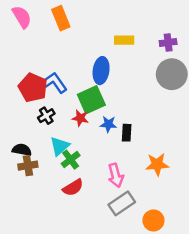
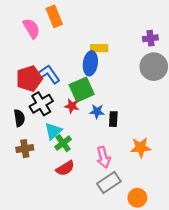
pink semicircle: (22, 17) -> (31, 28), moved
yellow rectangle: (124, 40) -> (99, 48), moved
red pentagon: (33, 88) -> (29, 79), turned 30
black cross: (46, 116) -> (41, 104), size x1.5
black semicircle: (22, 150) -> (19, 118), moved, turned 70

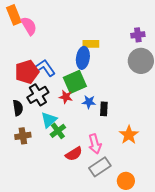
orange rectangle: (54, 16) -> (14, 15), moved
orange star: (141, 147) -> (129, 135), turned -30
red semicircle: (65, 168) -> (74, 154), moved

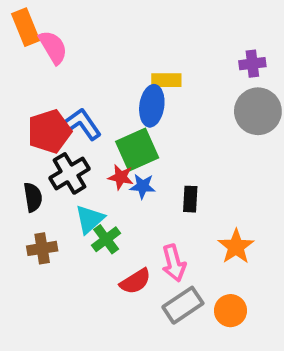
blue star: (89, 102) -> (143, 186), moved
orange circle: (126, 181) -> (230, 311), moved

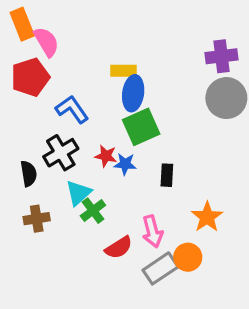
purple cross: (252, 64) -> (222, 56), size x1.4
yellow rectangle: (166, 80) -> (123, 71), moved
red pentagon: (49, 131) -> (30, 77), moved
green square: (137, 150) -> (141, 127), moved
orange circle: (230, 311) -> (188, 257), moved

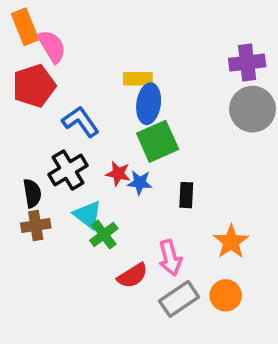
cyan triangle: (78, 193) -> (88, 215), turned -40
brown cross: (37, 219) -> (36, 226), moved
orange circle: (188, 257) -> (226, 295), moved

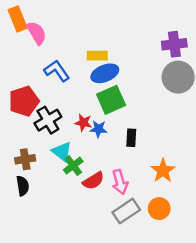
red pentagon: (34, 86) -> (24, 101), moved
blue ellipse: (149, 104) -> (105, 73), turned 60
blue L-shape: (81, 122) -> (57, 71), moved
black semicircle: (32, 193) -> (23, 186), moved
red semicircle: (132, 276) -> (93, 181), moved

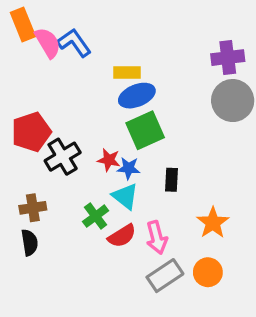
blue L-shape: (57, 71) -> (74, 43), moved
cyan triangle: (62, 152) -> (125, 196), moved

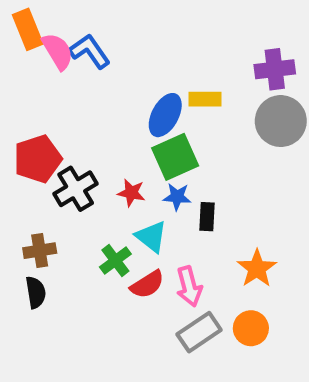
yellow rectangle: (127, 72) -> (205, 99), moved
blue ellipse: (137, 96) -> (165, 115), turned -40
blue star: (129, 168) -> (177, 197), moved

